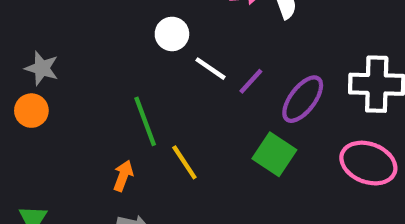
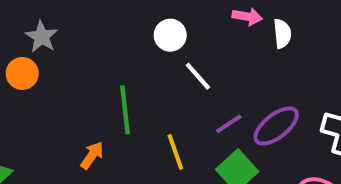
purple line: (251, 81) -> (229, 124), moved
yellow line: (184, 162) -> (175, 152), moved

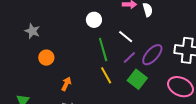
orange circle: (22, 73) -> (46, 58), moved
white line: (198, 76) -> (126, 37), moved
green line: (125, 110) -> (103, 49), moved

